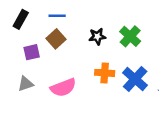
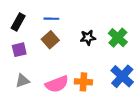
purple square: (32, 52) -> (19, 50), moved
orange cross: (105, 73) -> (83, 82), moved

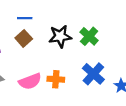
black star: (88, 38) -> (60, 36), size x1.5

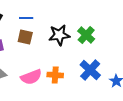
brown square: (24, 38) -> (25, 37), turned -35

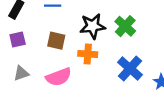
brown square: (25, 37) -> (56, 41), moved
orange cross: (55, 75) -> (88, 54), moved

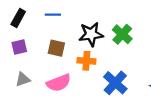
blue cross: (130, 68) -> (115, 83), moved

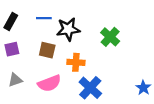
black star: (91, 34) -> (68, 29), moved
blue cross: (115, 83) -> (90, 88), moved

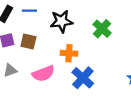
blue line: (44, 18) -> (29, 11), moved
brown square: (47, 50) -> (28, 42), moved

